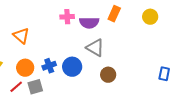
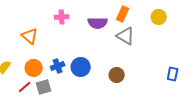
pink cross: (67, 17) -> (62, 17), moved
gray triangle: (95, 48) -> (126, 36), moved

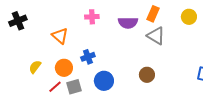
blue cross: (58, 66) -> (88, 57), moved
blue circle: (81, 67) -> (104, 81), moved

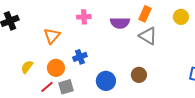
orange triangle: (60, 36) -> (52, 36), turned 30
blue circle: (104, 81) -> (106, 81), moved

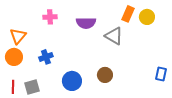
orange rectangle: (145, 14) -> (128, 14), moved
orange circle: (56, 68) -> (14, 57), moved
red line: (47, 87) -> (13, 87), turned -48

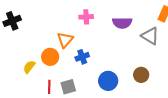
orange triangle: (18, 36) -> (65, 40), moved

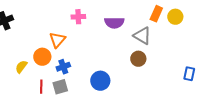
blue cross: (82, 57) -> (63, 67), moved
brown circle: (141, 75) -> (138, 59), moved

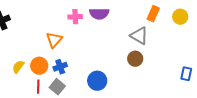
yellow circle: (175, 17) -> (180, 17), moved
purple semicircle: (114, 23) -> (99, 14), moved
orange circle: (42, 57) -> (39, 66), moved
gray square: (60, 87) -> (57, 87), turned -35

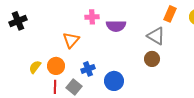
purple semicircle: (99, 14) -> (116, 26), moved
blue cross: (60, 67) -> (88, 69), moved

